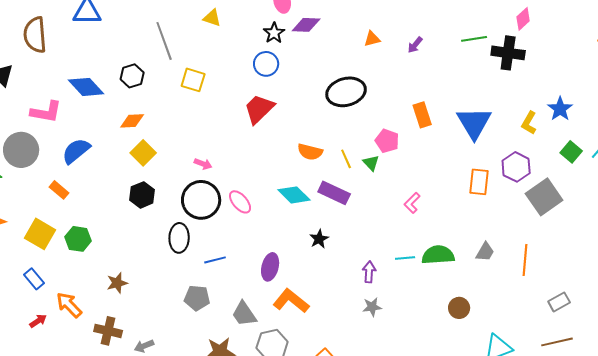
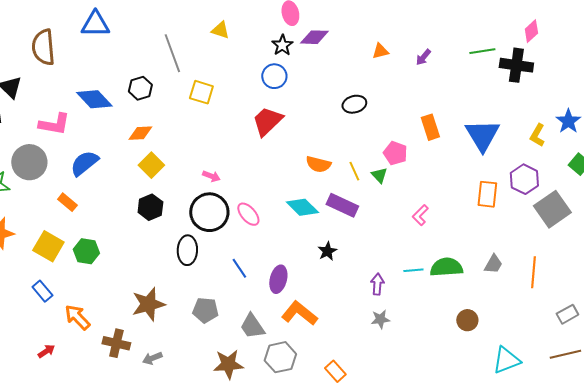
black ellipse: (346, 92) -> (354, 104), size x0.6
blue line: (215, 260) -> (239, 268), moved, turned 70
brown star: (117, 283) -> (148, 304), moved, size x1.6
red arrow: (38, 321) -> (46, 351), moved

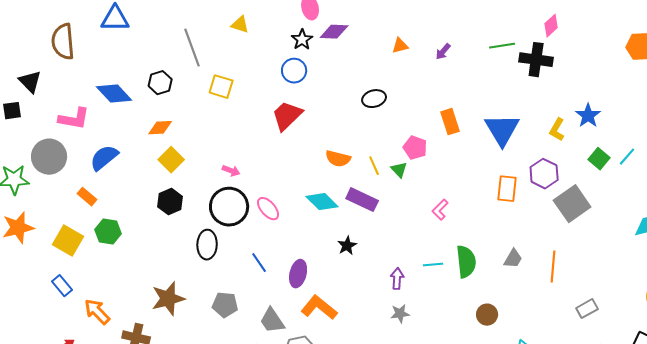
green hexagon: (86, 251) -> (108, 232), moved
green semicircle: (446, 267) -> (466, 262), turned 88

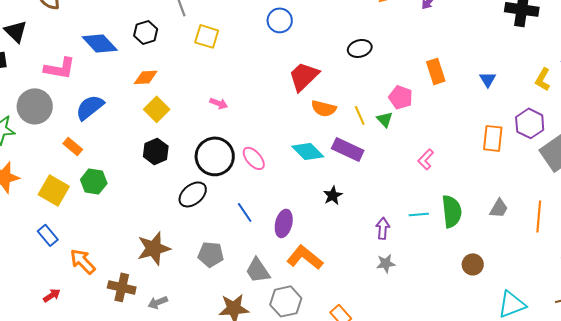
red trapezoid: (287, 116) -> (304, 76), moved
blue triangle: (502, 130) -> (488, 79), size x0.5
pink arrow: (231, 171) -> (219, 103), moved
black ellipse: (207, 245) -> (193, 194), turned 48

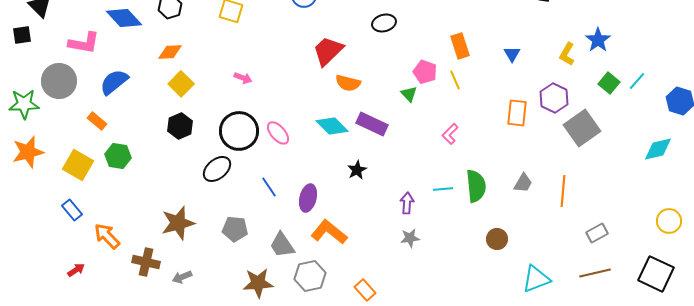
yellow line: (360, 115) -> (455, 80), moved

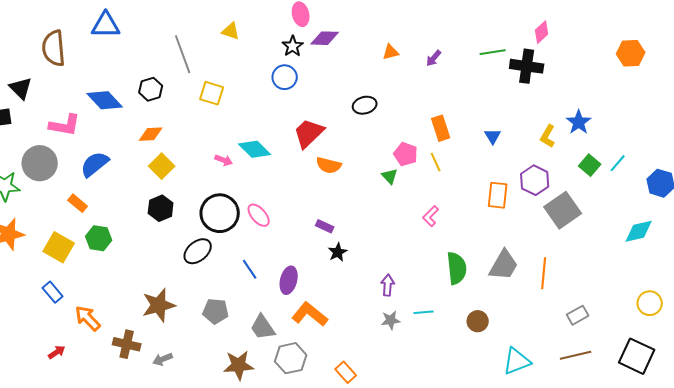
purple rectangle: (372, 124) -> (325, 226), moved, size x0.6
cyan diamond: (332, 126) -> (255, 149), moved
gray trapezoid: (523, 183) -> (504, 265), size x1.6
cyan line: (443, 189) -> (424, 312), moved

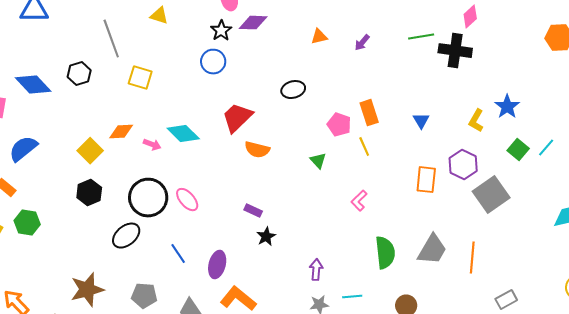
orange diamond: (151, 134) -> (121, 132), moved
pink pentagon: (406, 154) -> (339, 125), moved

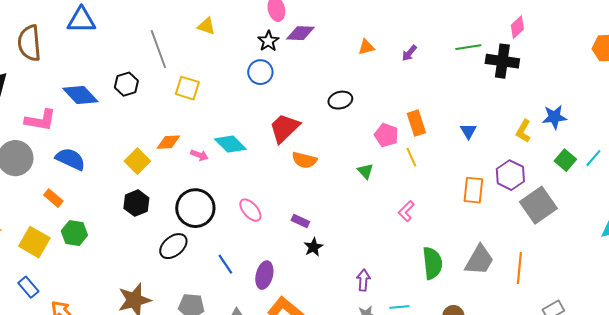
blue star: (507, 107) -> (554, 117), turned 30
blue semicircle: (23, 149) -> (70, 159), turned 64
pink ellipse: (187, 200) -> (250, 210), moved

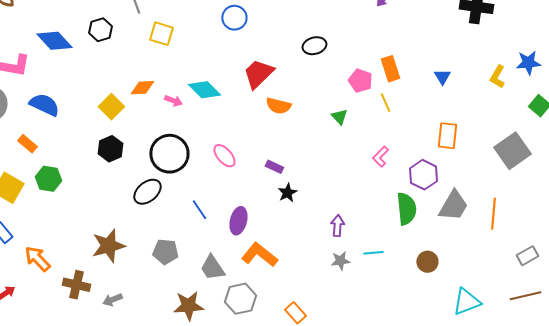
purple hexagon: (510, 175) -> (423, 175), moved

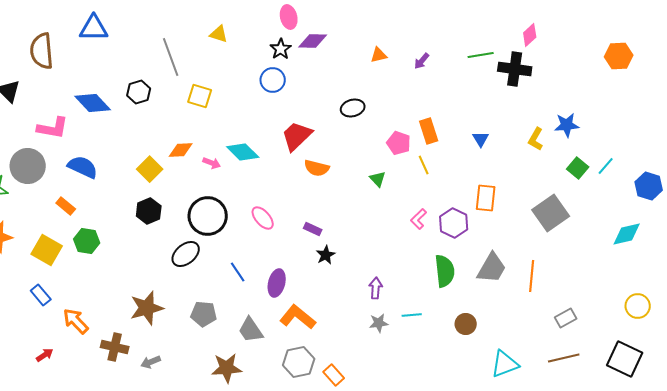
purple hexagon: (423, 175) -> (454, 223), moved
gray hexagon: (240, 299) -> (299, 362), moved

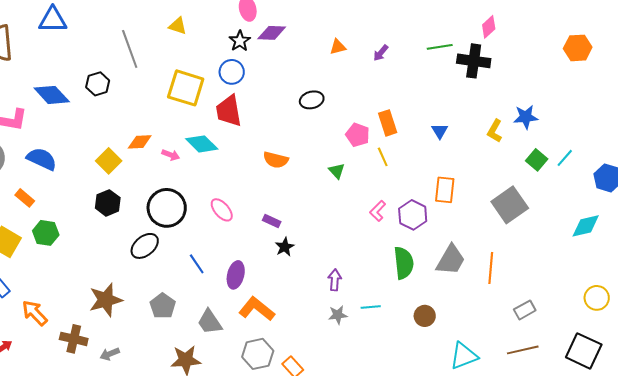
yellow square: (200, 96) -> (186, 88), moved, size x1.5
red trapezoid: (297, 136) -> (229, 111), moved, turned -56
gray pentagon: (204, 314) -> (163, 306), turned 30

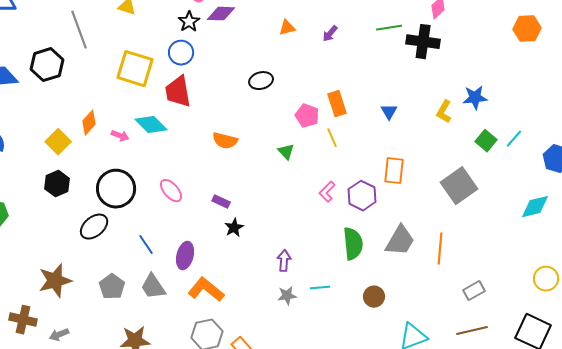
black hexagon: (98, 84) -> (47, 65), size x1.4
orange diamond: (140, 142) -> (89, 123), turned -45
gray trapezoid: (210, 322) -> (153, 287), moved

